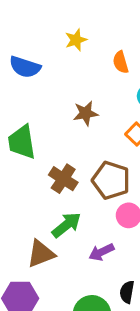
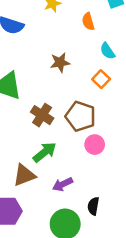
purple arrow: (101, 252) -> (63, 184), moved

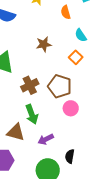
brown cross: (42, 115) -> (30, 85), turned 30
green arrow: (45, 152) -> (32, 114), turned 108
brown triangle: (24, 175) -> (16, 132), turned 36

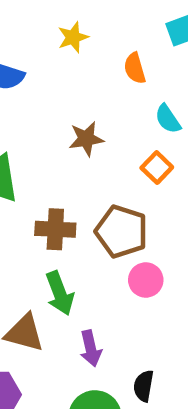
brown cross: (30, 85) -> (55, 229), turned 30
purple arrow: (46, 139) -> (91, 348), turned -77

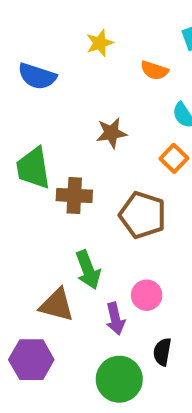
orange semicircle: (135, 68) -> (154, 70), turned -56
brown cross: (55, 229) -> (74, 195), moved
pink circle: (146, 280) -> (147, 295), moved

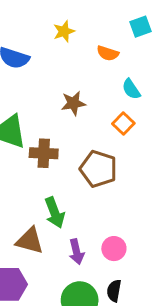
pink circle: (147, 295) -> (114, 249), moved
black semicircle: (162, 352) -> (114, 291), moved

